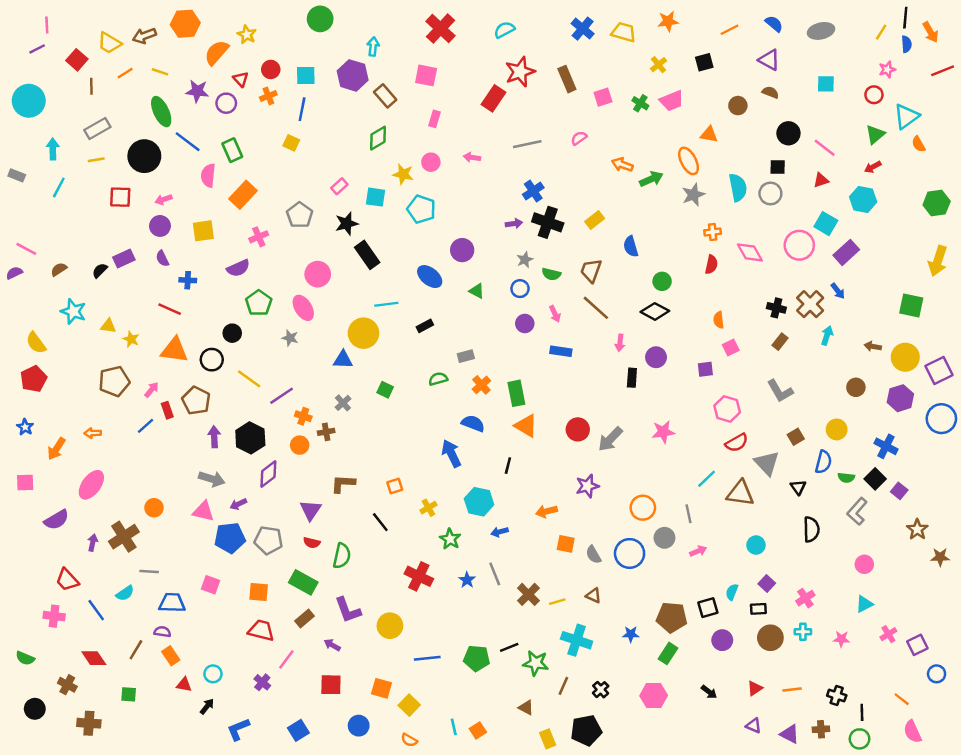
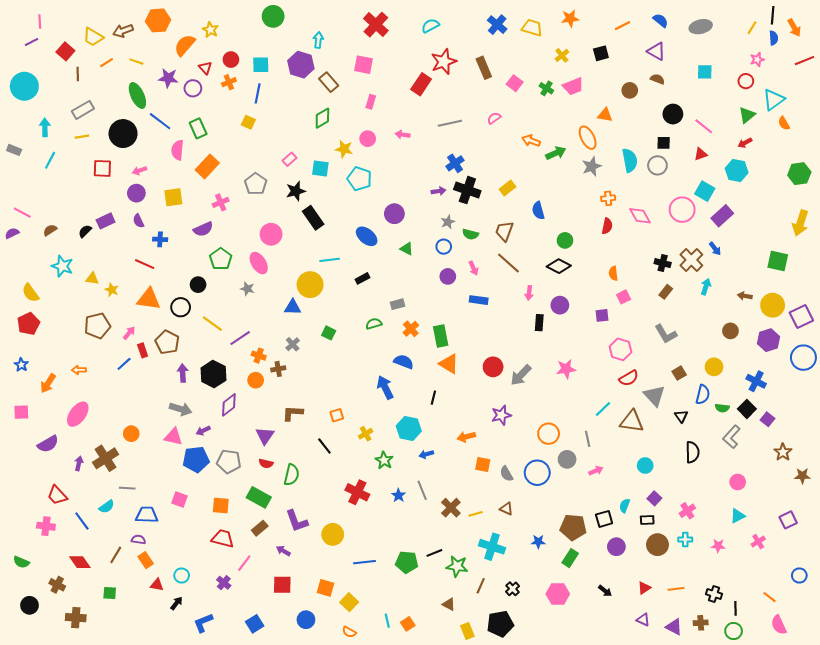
pink square: (603, 97) -> (515, 83), turned -35
purple square: (917, 645) -> (788, 520), moved

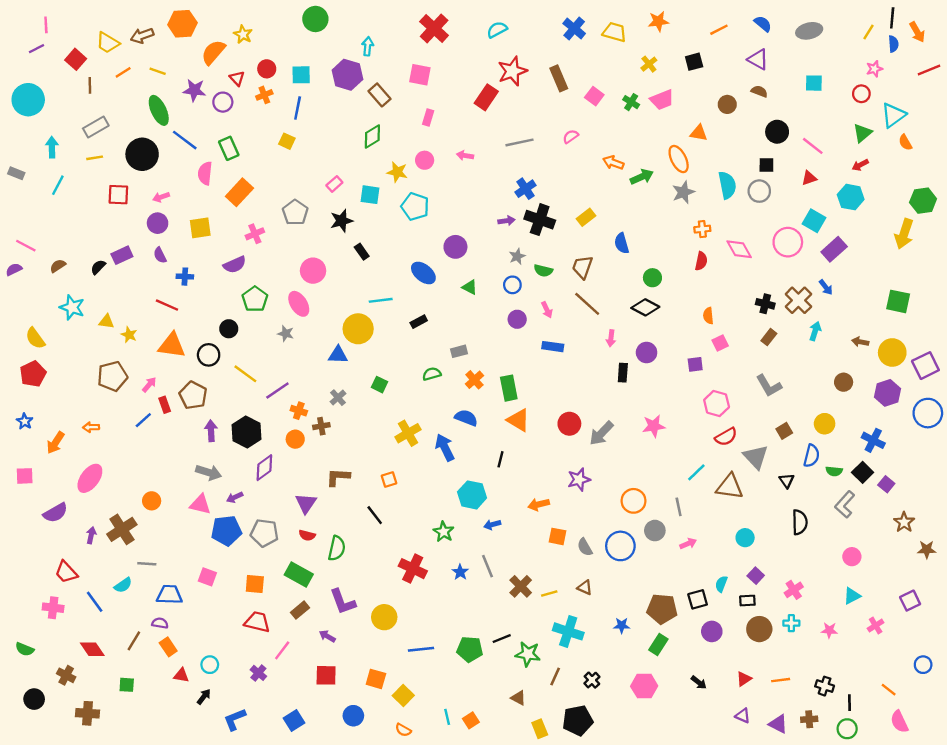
black rectangle: (313, 218) -> (362, 252), size x0.6
yellow arrow: (800, 223) -> (904, 234), moved
yellow cross: (366, 434) -> (408, 433), moved, size x1.5

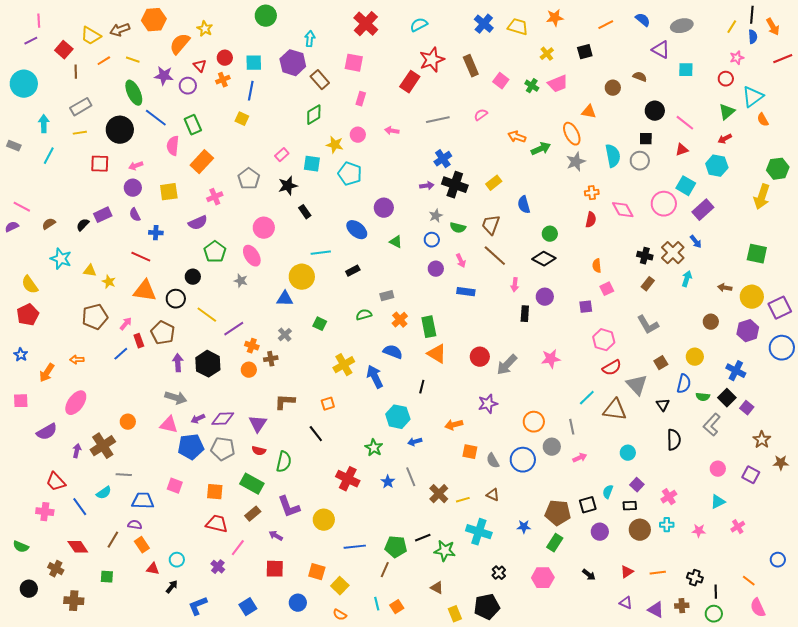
purple triangle: (758, 59) -> (661, 50), moved
purple diamond: (264, 468) -> (223, 419), moved, turned 35
purple square: (910, 601) -> (751, 475), moved, turned -36
brown line: (555, 677) -> (385, 570), moved

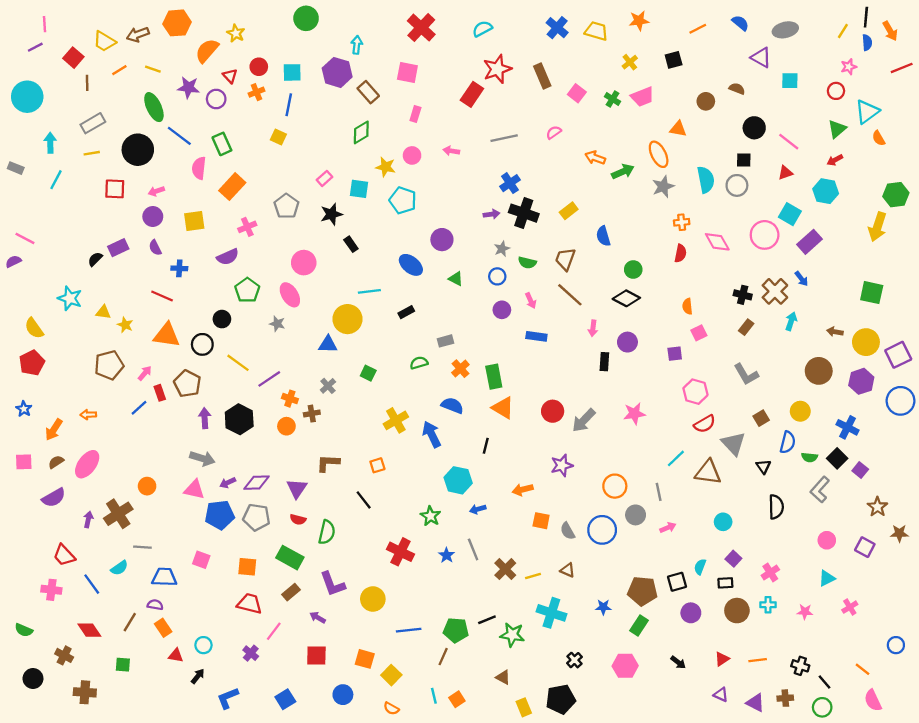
brown semicircle: (49, 224) -> (56, 462), moved
brown circle: (711, 322) -> (819, 371), size x1.5
black line: (716, 592) -> (824, 682), turned -40

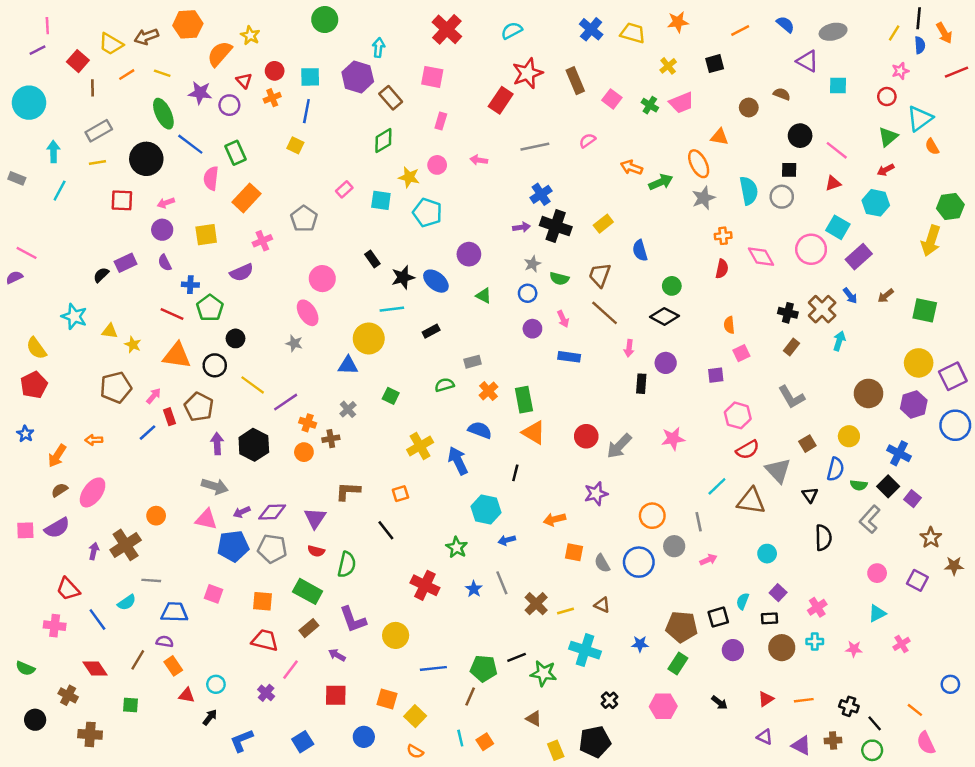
black star: (331, 214) -> (403, 277), moved
green pentagon: (247, 290) -> (210, 308), moved
brown arrow: (835, 332) -> (886, 296), moved, turned -49
pink square: (24, 462) -> (25, 530), moved

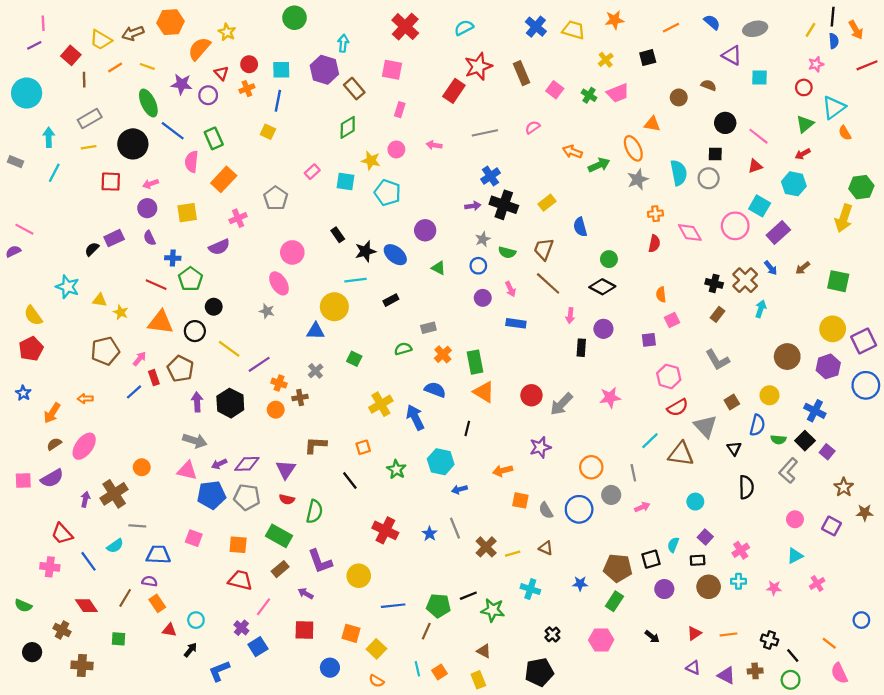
green star: (457, 547) -> (396, 469), moved
cyan cross: (585, 650) -> (530, 589), size x0.7
blue square: (303, 742) -> (258, 647), moved
yellow rectangle: (556, 750) -> (478, 680), moved

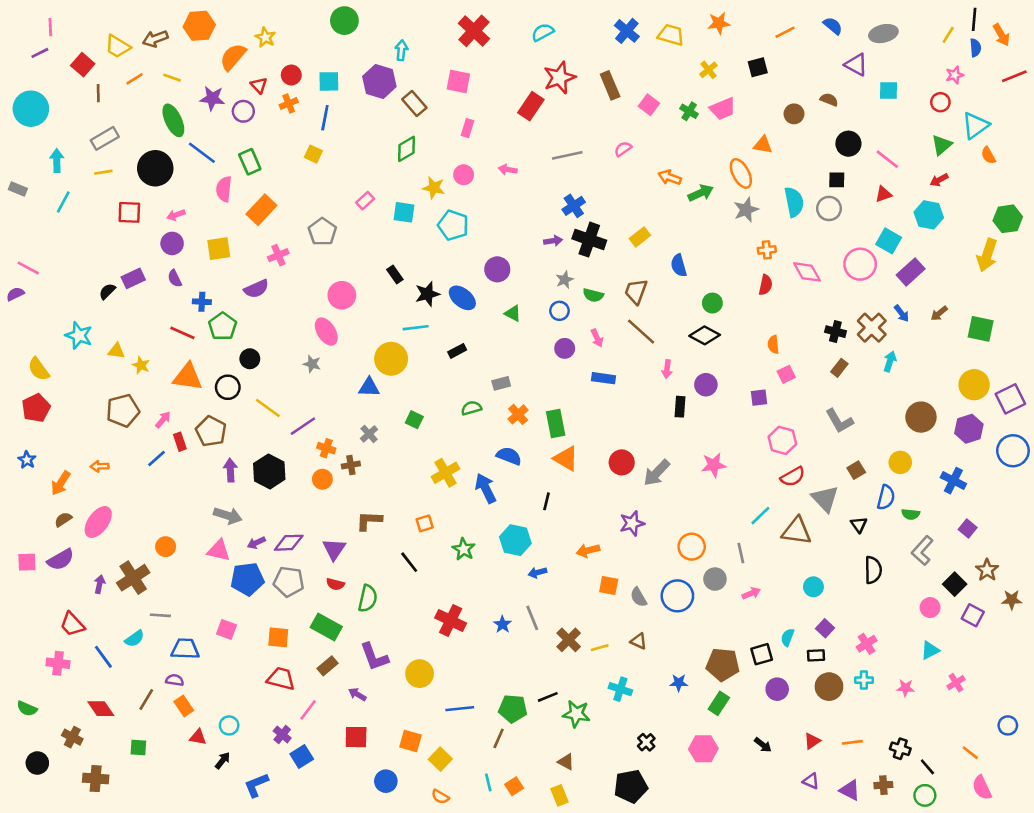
black square: (805, 441) -> (955, 584), moved

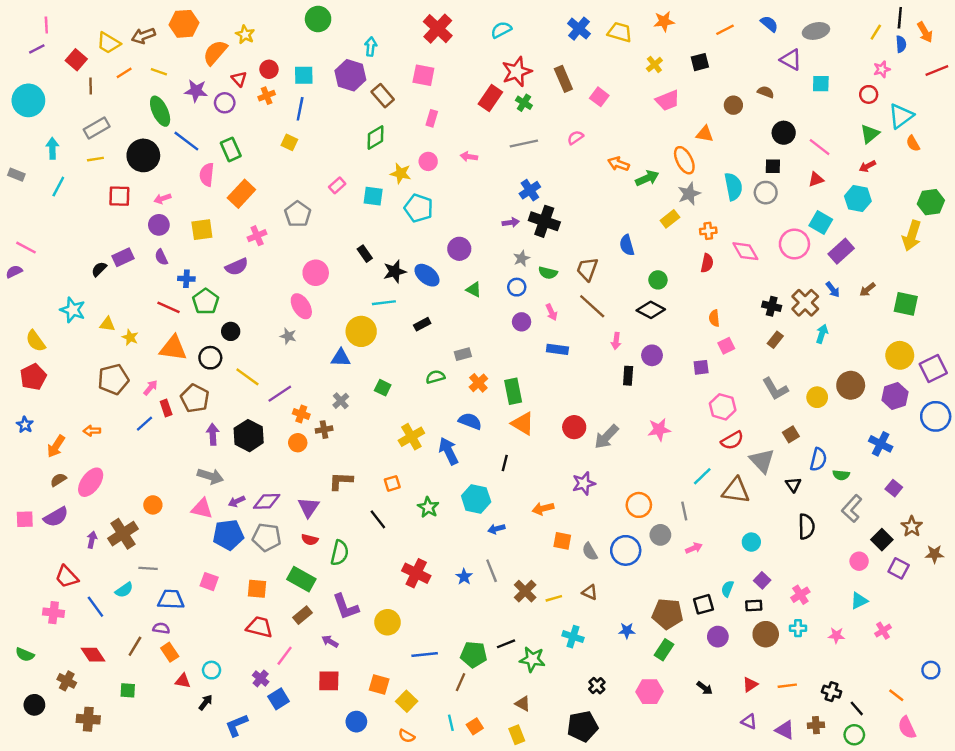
green cross: (689, 111) -> (524, 103), moved
yellow rectangle: (640, 237) -> (670, 219), moved
yellow circle: (900, 462) -> (817, 397), moved

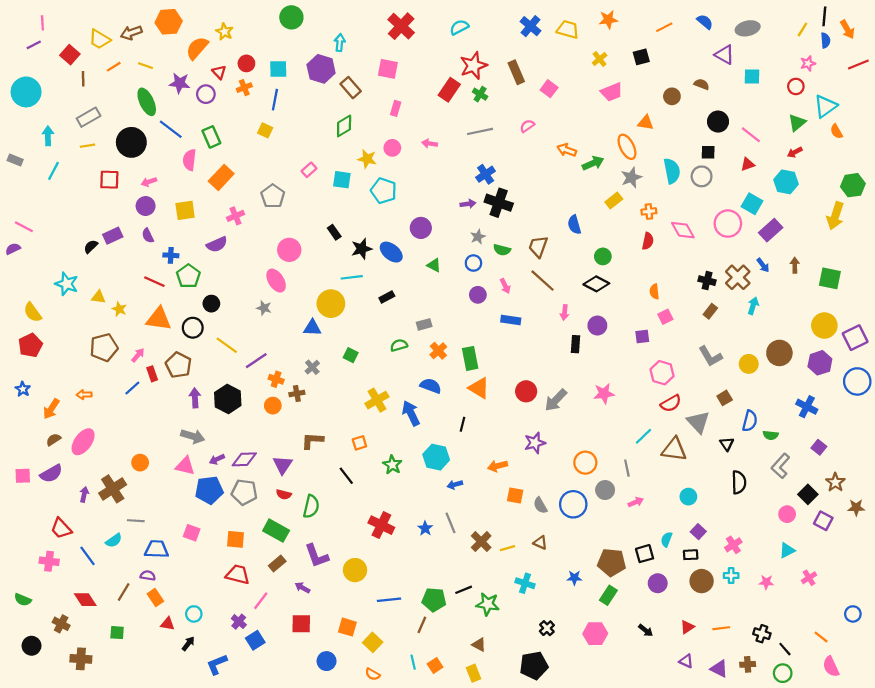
brown arrow: (867, 290) -> (795, 265), turned 128

